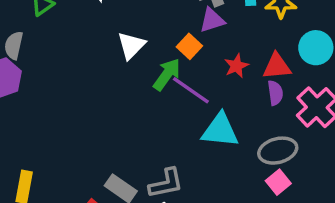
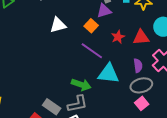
white triangle: (131, 45) -> (58, 25), turned 30
green arrow: (167, 74) -> (81, 85), moved, turned 72
purple semicircle: (275, 93) -> (138, 66), moved

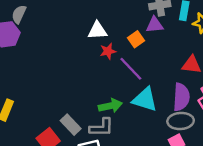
red star: (118, 37) -> (108, 51), moved
purple semicircle: (138, 66) -> (181, 97), size x1.6
green arrow: (81, 85) -> (110, 106), turned -42

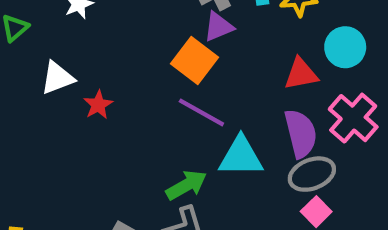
white triangle: (97, 31) -> (57, 78), moved
orange square: (136, 39) -> (195, 61), size x1.5
red star: (108, 51) -> (98, 105), moved

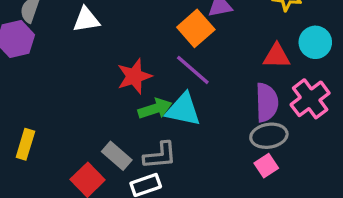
red star: (98, 105) -> (134, 76), moved, size x1.5
cyan triangle: (241, 157) -> (183, 110), moved
green arrow: (186, 185) -> (155, 109), moved

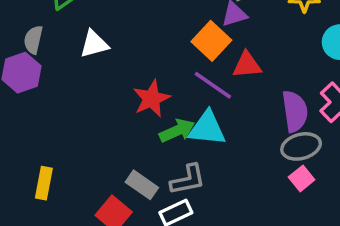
red triangle: (277, 56) -> (247, 65), moved

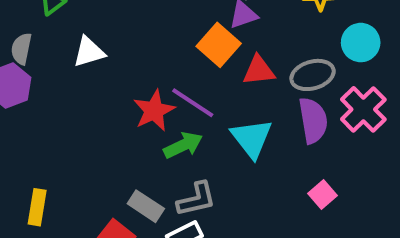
purple line: (213, 85) -> (193, 103), moved
cyan triangle: (207, 128) -> (252, 138), moved, turned 48
gray ellipse: (301, 146) -> (313, 75), moved

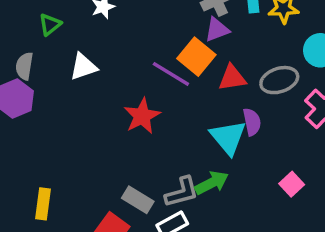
purple line: (193, 103) -> (171, 74), moved
purple semicircle: (313, 120) -> (252, 122), moved, size x0.7
green arrow: (183, 145) -> (212, 183), moved

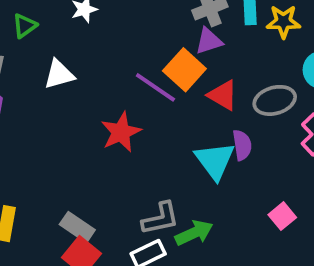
red triangle: (232, 78) -> (223, 95), turned 36
green arrow: (212, 183) -> (194, 233), moved
gray rectangle: (138, 200) -> (77, 227), moved

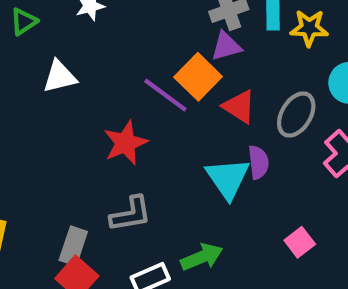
gray ellipse: (275, 100) -> (296, 114), turned -45
gray L-shape: (160, 218) -> (131, 214), moved
gray rectangle: (77, 227) -> (73, 246), turned 72

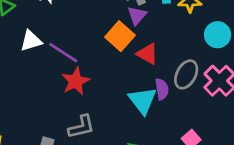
purple triangle: (226, 46) -> (137, 16), turned -30
purple line: (165, 95) -> (63, 53), moved
gray ellipse: (296, 114) -> (186, 74), moved

